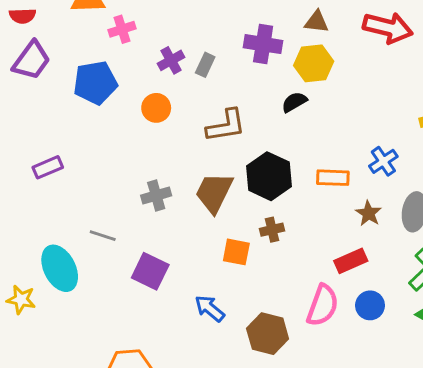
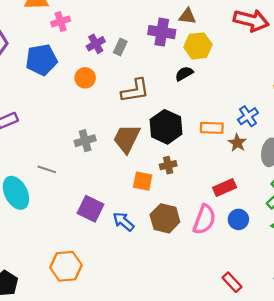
brown triangle: (317, 22) -> (187, 16), moved
brown star: (369, 213) -> (237, 143), moved
purple square: (150, 271) -> (90, 209), moved
brown hexagon: (268, 334) -> (165, 218), moved

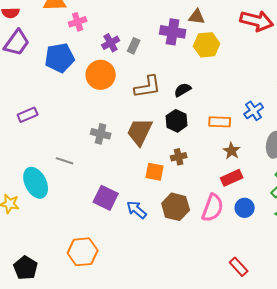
black semicircle: (184, 74) -> (183, 90), moved
orange circle: (85, 78) -> (101, 75), size x1.5
black hexagon: (166, 127) -> (177, 121), size x0.7
gray cross: (85, 141) -> (101, 134), turned 30
brown star: (237, 143) -> (232, 151), moved

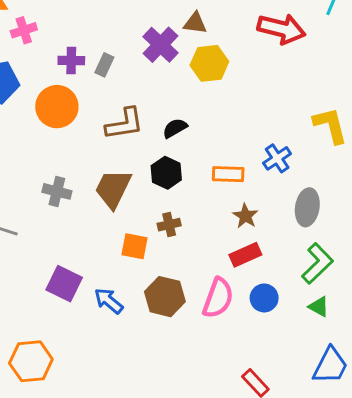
purple cross: (173, 32) -> (161, 45), turned 35
purple cross: (111, 43) -> (71, 61), turned 30

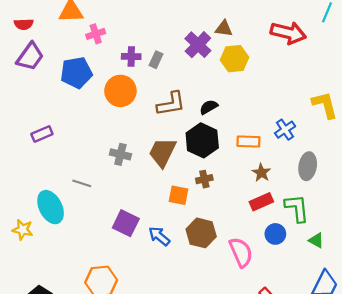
black hexagon: (166, 173) -> (202, 140), size x1.4
green L-shape: (317, 263) -> (297, 208), moved, turned -52
pink semicircle: (218, 298) -> (241, 252), moved, turned -44

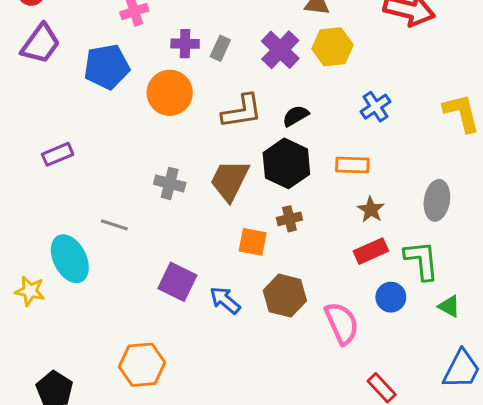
purple cross: (198, 45) -> (280, 50), moved
blue cross: (285, 130) -> (375, 107), moved

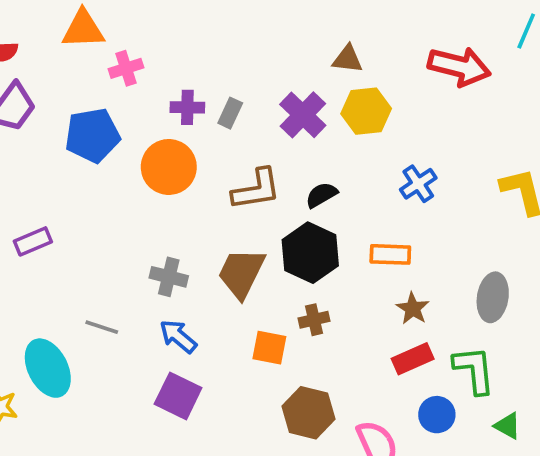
blue arrow: (225, 300) -> (178, 336), moved

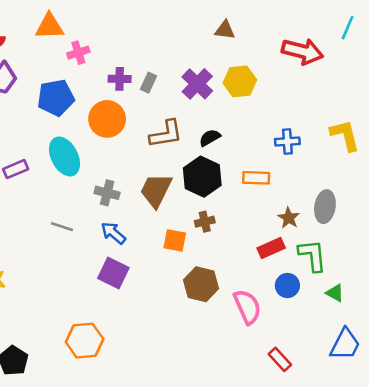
brown triangle: (348, 59) -> (225, 30), moved
blue cross: (418, 184) -> (287, 141), moved, turned 30
brown star: (413, 308) -> (289, 218), moved
cyan ellipse: (48, 368) -> (65, 157), moved

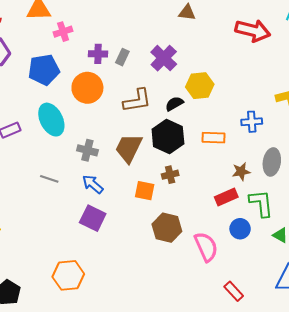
yellow hexagon: (240, 81) -> (200, 86), moved
blue cross: (287, 141) -> (252, 122), moved
brown star: (289, 218) -> (241, 172), turned 30

